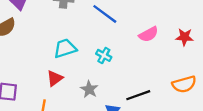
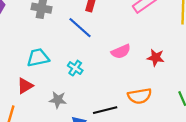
orange semicircle: (184, 84) -> (140, 96), moved
gray star: (89, 89) -> (58, 100), turned -30

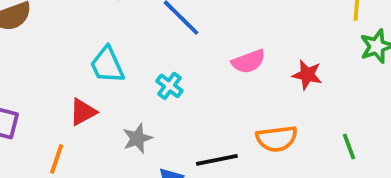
cyan trapezoid: (38, 58) -> (107, 65), turned -105
gray star: (58, 100) -> (137, 138), turned -30

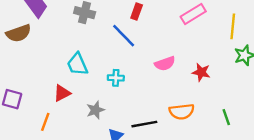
cyan cross: (169, 86) -> (116, 78), turned -35

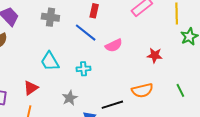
pink semicircle: (165, 64) -> (114, 45), moved
red triangle: (62, 93) -> (31, 88), moved

